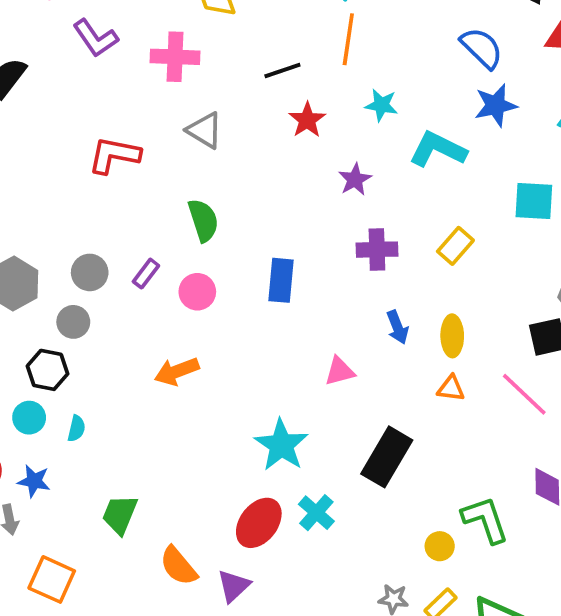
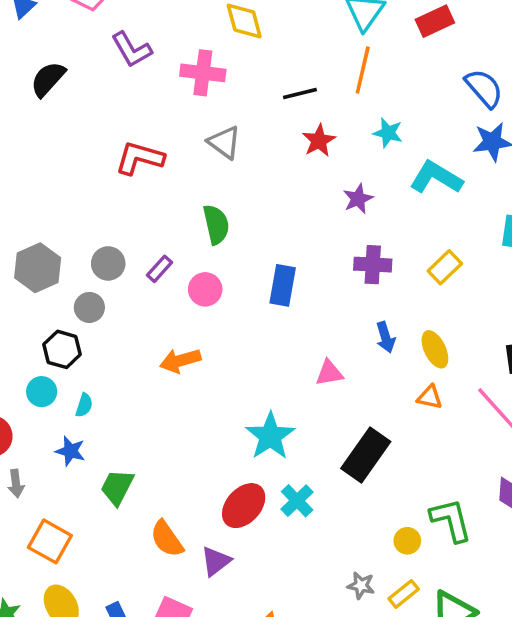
yellow ellipse: (452, 336) -> (435, 349), turned -30
blue star: (34, 481) -> (70, 451), moved

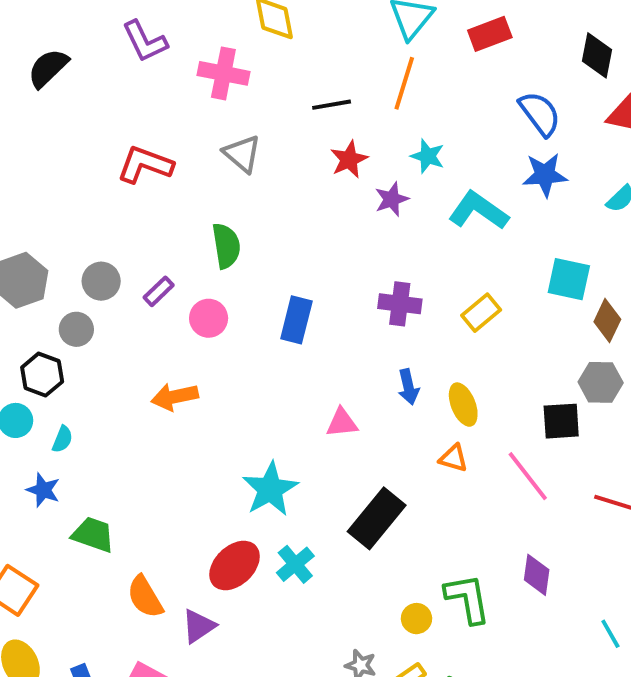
purple star: (358, 199) -> (392, 199), moved
green trapezoid: (117, 487) -> (93, 535), turned 78

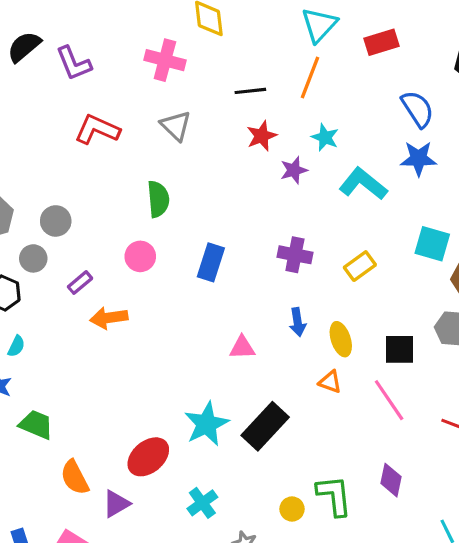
purple L-shape: (145, 41) -> (74, 63), moved
purple rectangle: (159, 291) -> (80, 283), moved
black square: (561, 421) -> (399, 349), moved
cyan star: (270, 489) -> (207, 424), moved
cyan cross: (295, 564) -> (202, 503), moved

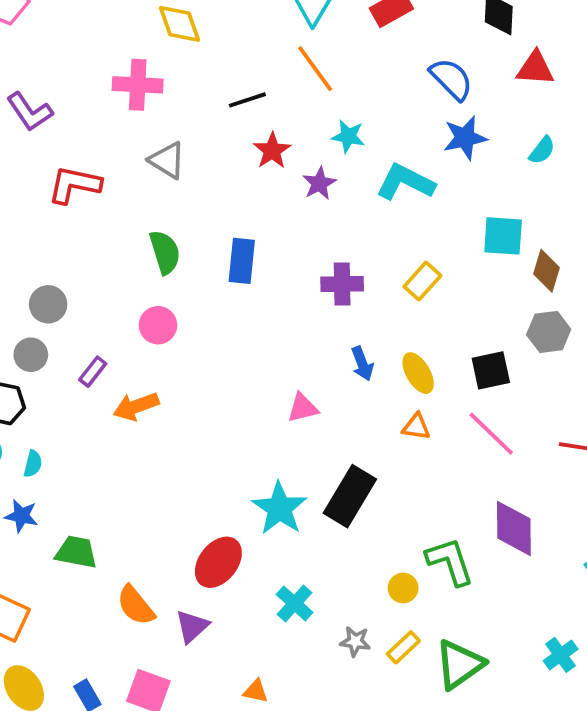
orange line: (310, 77) -> (315, 69), turned -45
blue rectangle: (211, 262) -> (242, 261), moved
purple diamond: (391, 480) -> (514, 528), size x1.4

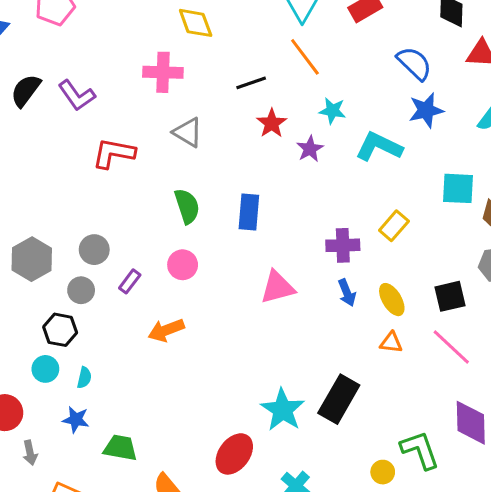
purple cross: (342, 284) -> (343, 245), moved
purple rectangle: (93, 372) -> (130, 281), moved
pink triangle: (303, 408) -> (277, 287), moved, size x1.4

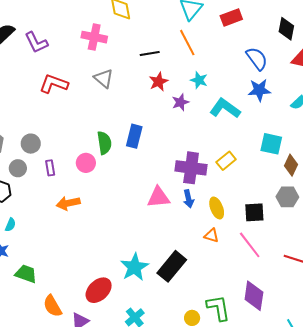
green semicircle: (187, 206) -> (104, 143), moved
purple cross: (343, 245) -> (191, 168), size x1.4
purple rectangle: (130, 281) -> (50, 168), turned -56
pink triangle: (277, 287) -> (158, 197), moved

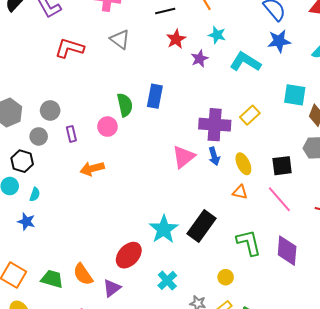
pink triangle: (158, 197) -> (184, 157), turned -30
green trapezoid: (26, 274) -> (52, 279), moved
green L-shape: (218, 308) -> (249, 243), moved

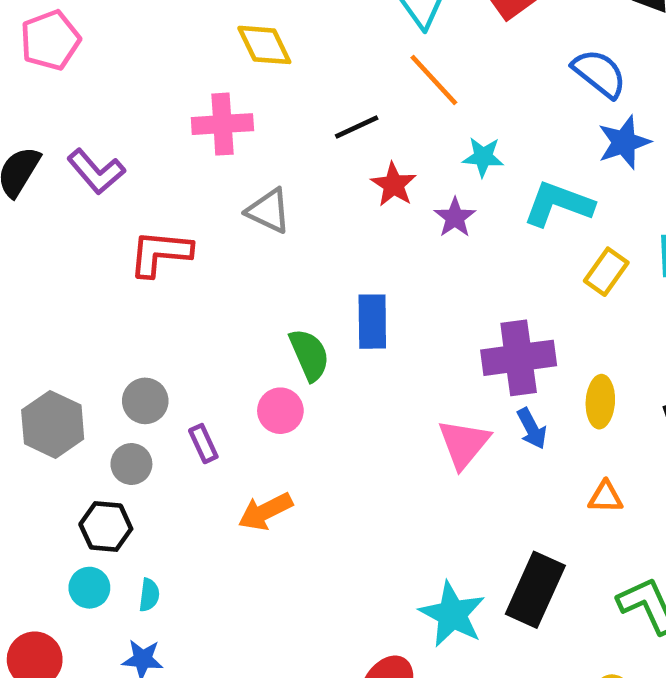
yellow rectangle: (250, 115) -> (606, 272), moved
yellow ellipse: (243, 164) -> (600, 402), moved, turned 40

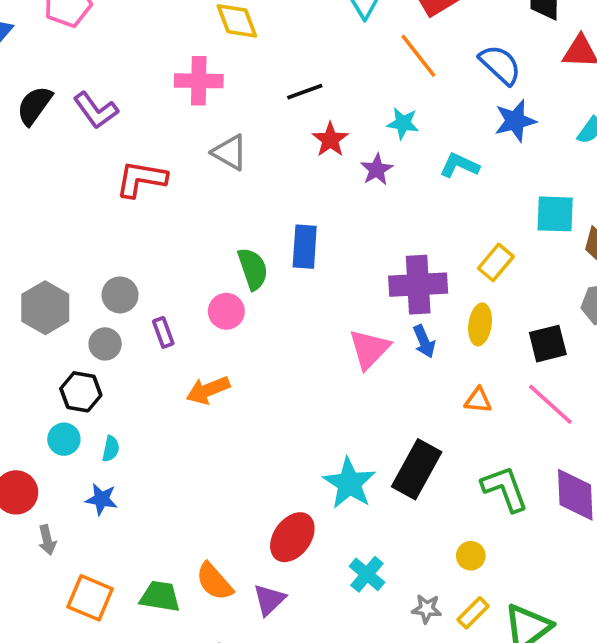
orange line: (434, 80) -> (418, 56), moved
cyan L-shape: (558, 204) -> (459, 165), size x0.7
yellow rectangle: (606, 272) -> (496, 262), moved

